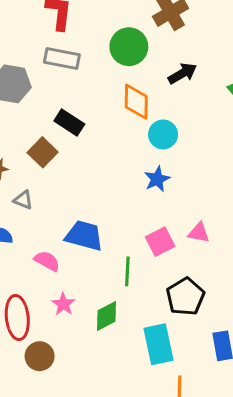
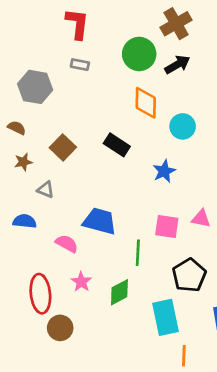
gray rectangle: (62, 59) -> (80, 65), size x0.6
black arrow: (182, 73) -> (177, 65), moved
black rectangle: (69, 123) -> (117, 145), moved
cyan circle: (163, 134) -> (183, 126), moved
pink square: (160, 242) -> (167, 226), turned 35

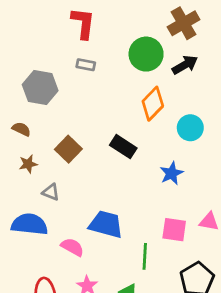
orange diamond: (146, 103) -> (153, 104), turned 44
blue semicircle: (25, 221) -> (29, 224), size x1.5

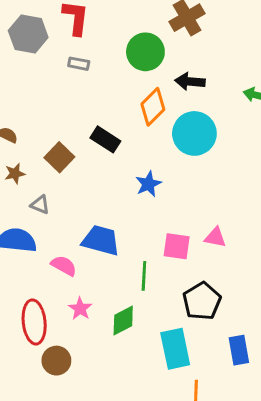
black arrow: (185, 65) -> (190, 82), moved, turned -145
gray hexagon: (40, 88) -> (28, 34), moved
cyan circle: (190, 128) -> (194, 133), size x1.5
black rectangle: (123, 147) -> (105, 139), moved
blue star: (172, 173) -> (148, 184), moved

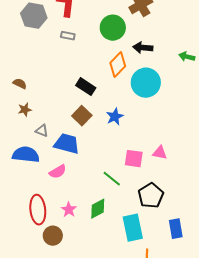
brown square: (59, 157) -> (82, 116), moved
blue trapezoid: (101, 240) -> (67, 144), moved
pink semicircle: (64, 266) -> (58, 172), turned 120
green line: (144, 276) -> (112, 179), turned -54
pink star: (80, 309) -> (69, 210), moved

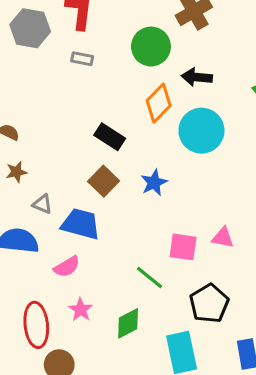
pink star: (69, 210) -> (81, 310), moved

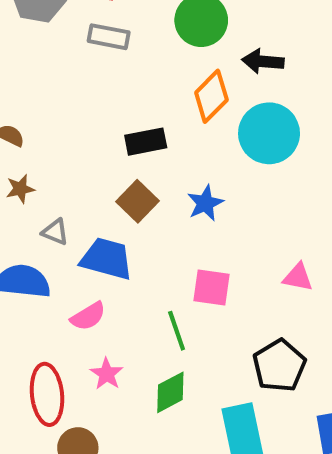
gray rectangle: (82, 59) -> (109, 37), size x1.4
black rectangle: (110, 137) -> (146, 142), turned -44
pink square: (183, 247) -> (211, 287), moved
green line: (149, 277) -> (177, 331), moved, turned 32

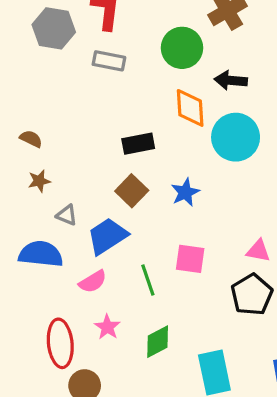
orange diamond: (211, 96) -> (190, 108), turned -48
blue trapezoid: (107, 259) -> (107, 236), turned -48
green line: (177, 331) -> (148, 280), moved
black pentagon: (279, 366) -> (252, 295), moved

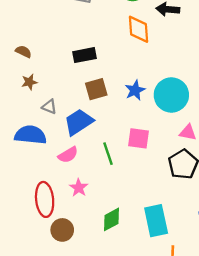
cyan circle: (236, 137) -> (171, 95), moved
black rectangle: (138, 144) -> (85, 55), moved
brown square: (132, 191) -> (96, 89), turned 30
green diamond: (158, 342) -> (112, 219), moved

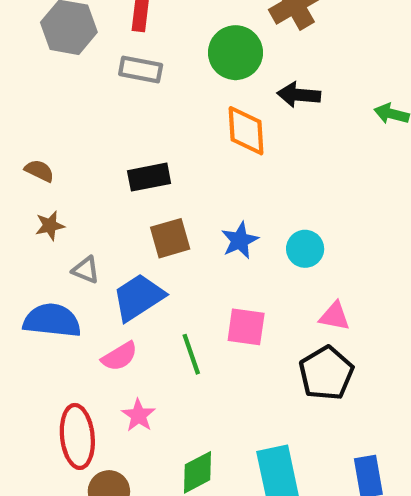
cyan circle: (171, 95) -> (305, 249), size x0.6

